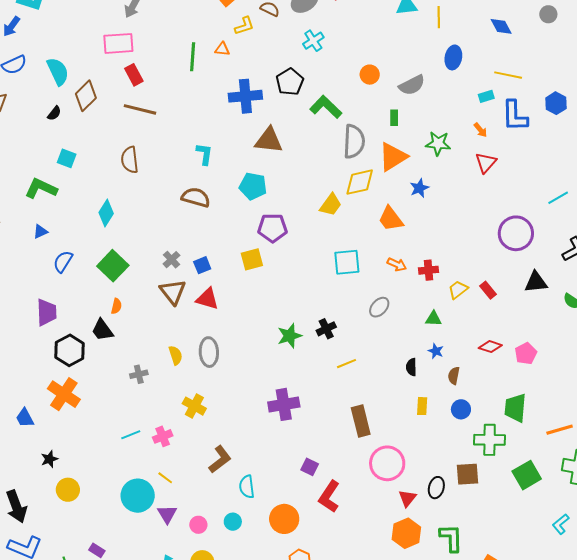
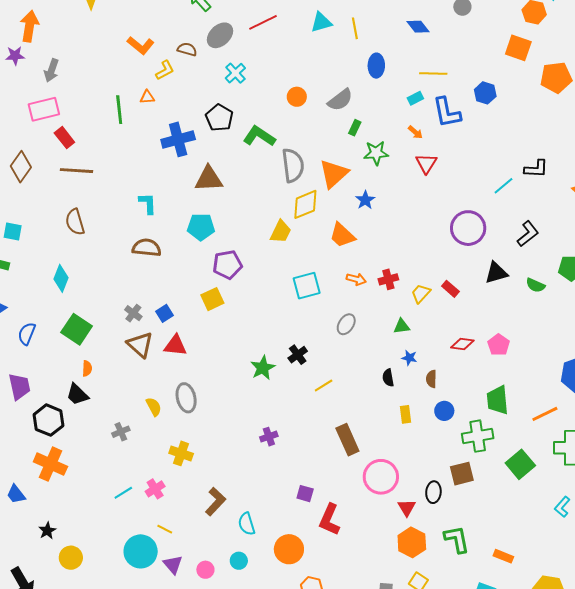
green rectangle: (394, 118) -> (355, 128), moved, turned 35
purple cross: (284, 404) -> (269, 437), size x0.6

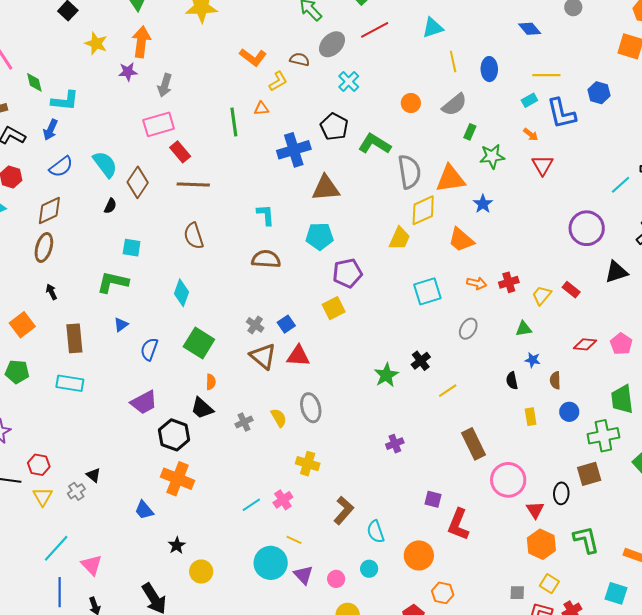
yellow line: (355, 28) -> (453, 61), moved
orange triangle: (334, 174) -> (451, 179), turned 36
purple trapezoid: (19, 387) -> (144, 402), turned 76
gray cross: (121, 432) -> (244, 422), moved

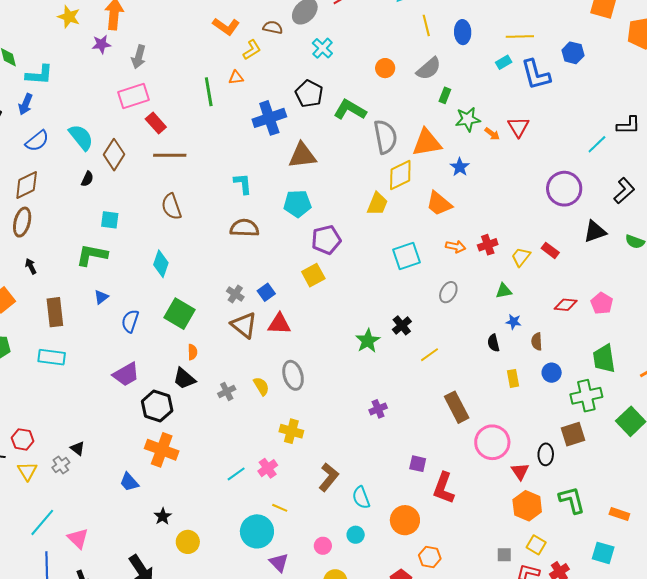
orange arrow: (531, 134) -> (492, 134), moved
purple triangle: (303, 575) -> (279, 563), moved

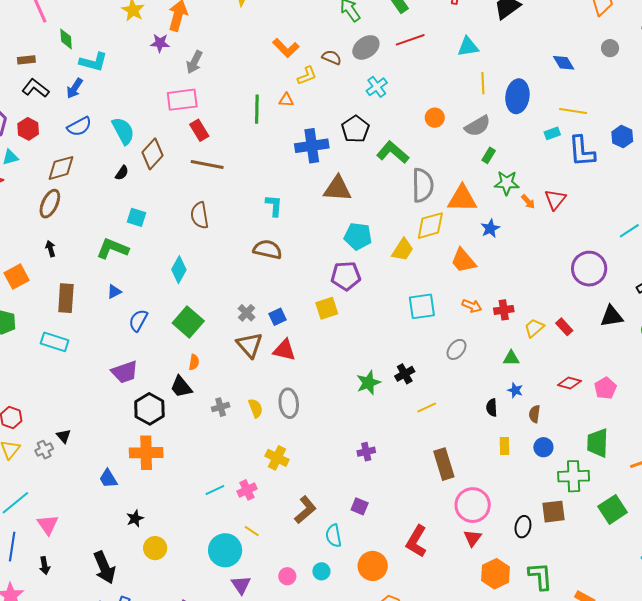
blue ellipse: (463, 32) -> (517, 96), size x1.4
cyan pentagon: (297, 204) -> (358, 236), moved
orange cross: (162, 450) -> (146, 453), turned -32
purple square: (418, 464) -> (360, 506), moved
red triangle: (520, 471) -> (473, 538), moved

